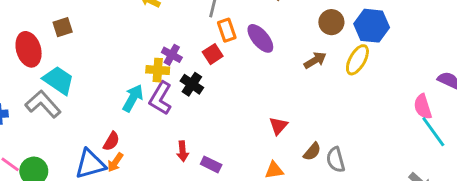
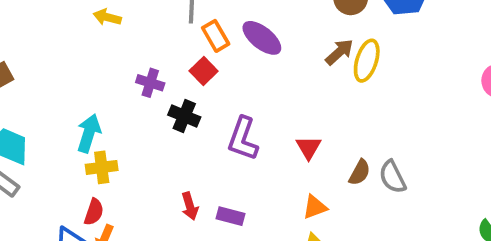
yellow ellipse: (357, 60) -> (367, 61), moved
yellow cross: (158, 70) -> (102, 167), moved
cyan arrow: (133, 98) -> (89, 133), moved
purple L-shape: (161, 98) -> (243, 139), moved

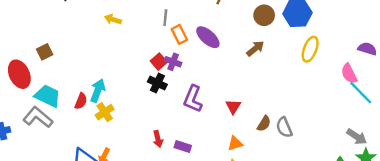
yellow ellipse: (367, 61) -> (310, 49), moved
red square: (204, 71) -> (159, 62), moved
purple cross: (150, 83) -> (173, 62), moved
yellow cross: (102, 167) -> (105, 112), turned -30
red semicircle: (94, 212) -> (81, 101), moved

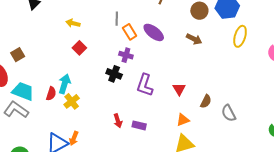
brown arrow: (255, 49) -> (194, 39), turned 70
red square: (159, 62) -> (79, 48), moved
gray semicircle: (284, 127) -> (229, 113), moved

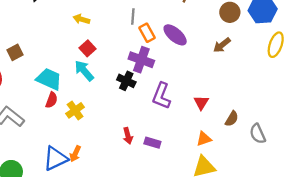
brown arrow: (194, 39) -> (222, 45), turned 112
purple cross: (126, 55) -> (141, 60), size x1.5
cyan arrow: (65, 84) -> (84, 71), moved, turned -60
cyan trapezoid: (23, 91) -> (49, 79), moved

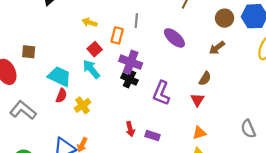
orange rectangle: (147, 33) -> (117, 35), moved, turned 42
brown square: (15, 52) -> (29, 52), turned 32
purple cross: (141, 60) -> (131, 62), moved
brown semicircle: (232, 119) -> (205, 79), moved

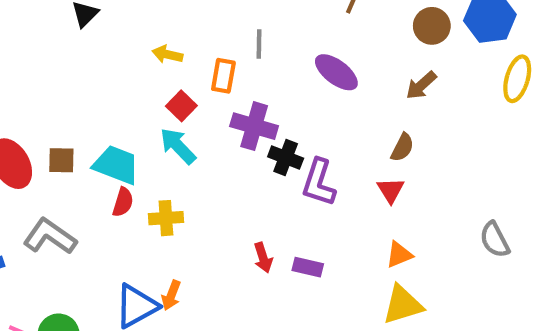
brown square: (29, 52) -> (61, 160), moved
black cross: (129, 79) -> (286, 158), moved
yellow cross: (83, 105) -> (166, 218), turned 35

